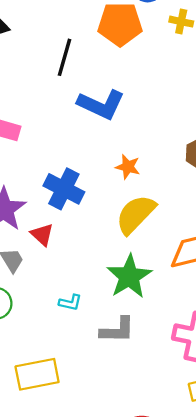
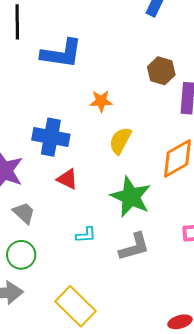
yellow semicircle: (136, 214) -> (120, 141), size x0.7
red triangle: (42, 234) -> (67, 179), moved
yellow rectangle: (37, 374) -> (75, 306), turned 72

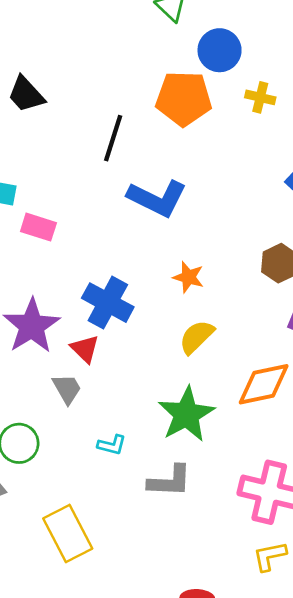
red triangle: (67, 179) -> (85, 349), moved
gray trapezoid: (24, 213) -> (67, 389), moved

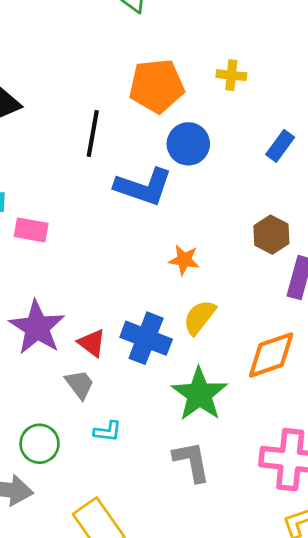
blue circle: (220, 50) -> (188, 144), moved
blue cross: (108, 303) -> (146, 338), moved
cyan L-shape: (112, 445) -> (108, 431), moved
gray L-shape: (170, 481) -> (192, 461), turned -96

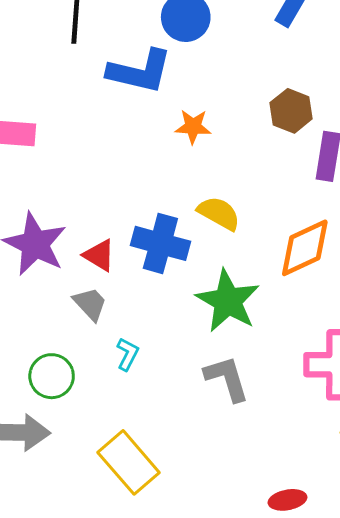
orange star: (184, 260) -> (193, 127), moved
yellow semicircle: (200, 317) -> (219, 213), turned 87
cyan L-shape: (108, 431) -> (128, 354), turned -64

